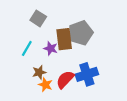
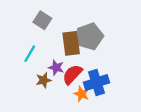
purple star: (51, 48) -> (56, 68), moved
red semicircle: (65, 80) -> (72, 74), moved
orange star: (45, 85) -> (82, 94), moved

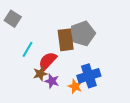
gray square: (42, 20) -> (13, 19), moved
purple star: (56, 68) -> (52, 81), moved
red semicircle: (72, 74) -> (48, 61), moved

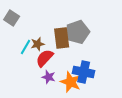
brown star: (40, 74) -> (38, 44), moved
blue cross: (89, 76) -> (84, 72), turned 30
orange star: (75, 86) -> (71, 82), size x1.5

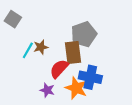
brown rectangle: (62, 38) -> (73, 52), moved
red semicircle: (45, 58) -> (59, 69), moved
purple star: (49, 77) -> (47, 90), moved

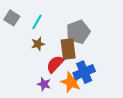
cyan line: (28, 50) -> (37, 22), moved
blue cross: (90, 77) -> (84, 72), turned -35

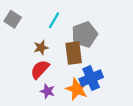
cyan line: (37, 22) -> (54, 20), moved
red semicircle: (55, 64) -> (40, 69), moved

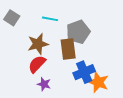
cyan line: (54, 20) -> (50, 19), turned 70
brown star: (41, 48) -> (38, 44), size x1.5
orange star: (77, 89) -> (98, 82), moved

